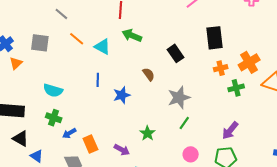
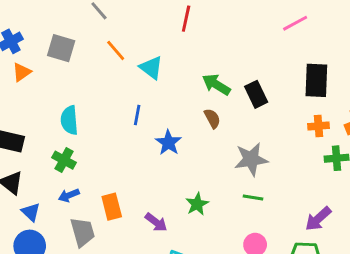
green arrow: (132, 35) -> (216, 85), moved
cyan semicircle: (53, 90) -> (69, 120), turned 60
blue star: (122, 95) -> (168, 143), turned -30
green line: (184, 123) -> (253, 198), turned 56
blue arrow: (69, 133) -> (69, 195), moved

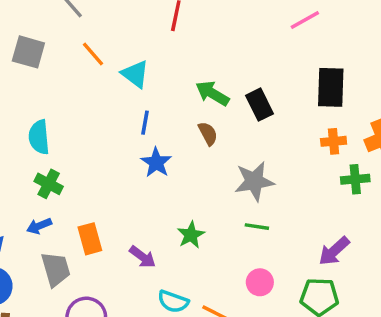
blue line: (137, 115) -> (145, 123), moved
green cross: (64, 160) -> (49, 184), moved

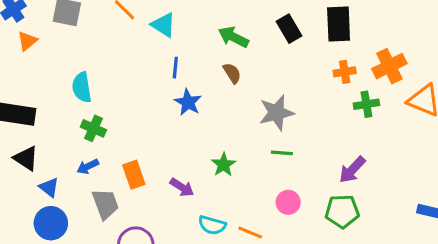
black rectangle: (260, 105) -> (289, 29), moved

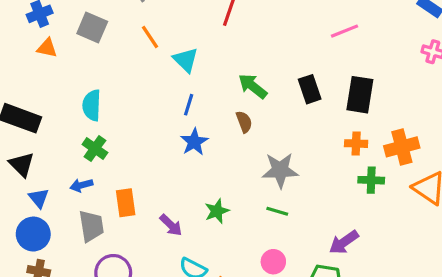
orange triangle: (27, 41) -> (47, 48), turned 40

